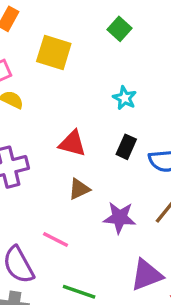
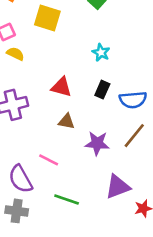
brown triangle: (79, 189) -> (67, 122), turned 36

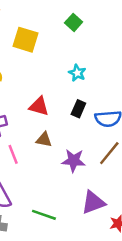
pink line: (49, 160) -> (13, 154), moved, turned 42

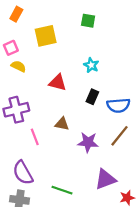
green square: (74, 22) -> (88, 21), turned -32
yellow square: (25, 40) -> (46, 36), turned -30
red triangle: (39, 106) -> (58, 83), moved

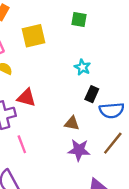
red triangle: (58, 83) -> (26, 98), moved
black rectangle: (92, 97) -> (92, 94), moved
brown triangle: (62, 124) -> (72, 123), moved

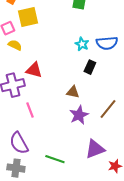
yellow square: (33, 36) -> (28, 17), moved
blue semicircle: (112, 110) -> (107, 43), moved
purple star: (79, 150) -> (79, 115), turned -30

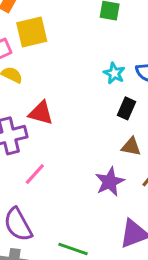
brown triangle: (73, 92) -> (131, 147), moved
pink line: (30, 110) -> (35, 174), turned 63

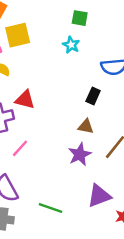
cyan star: (114, 73) -> (71, 45), moved
brown triangle: (131, 147) -> (86, 126), moved

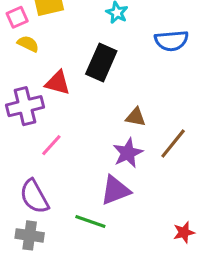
black rectangle: (93, 96) -> (101, 62), moved, size x1.6
purple triangle: (99, 196) -> (115, 190), moved

